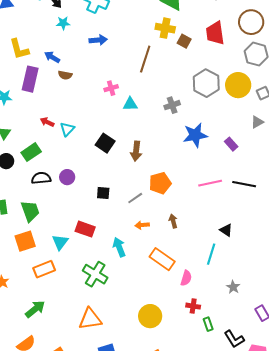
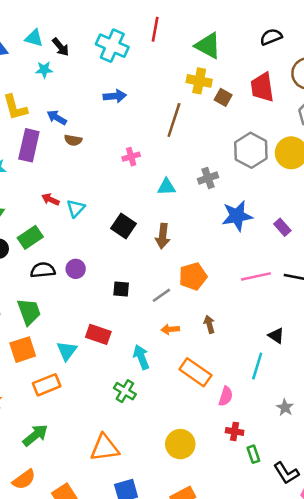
cyan star: (63, 23) -> (44, 70), moved
cyan triangle: (130, 104) -> (166, 187), moved
green cross: (95, 274) -> (125, 391), moved, size x0.7

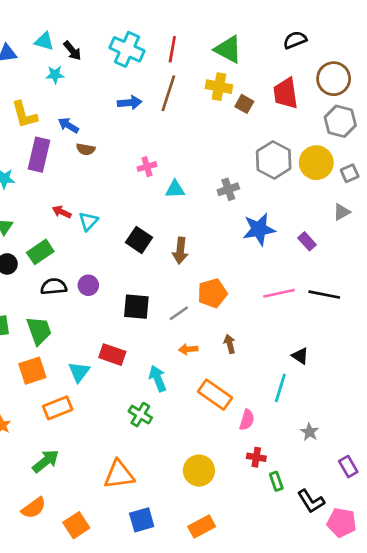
red line: (155, 29) -> (172, 49), moved
brown line: (174, 120) -> (168, 93), moved
cyan triangle: (166, 187) -> (175, 189), moved
black square: (121, 289) -> (136, 307), size x1.5

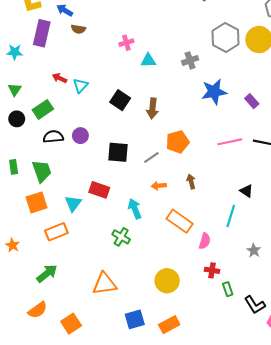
blue square: (142, 520) -> (135, 319), moved

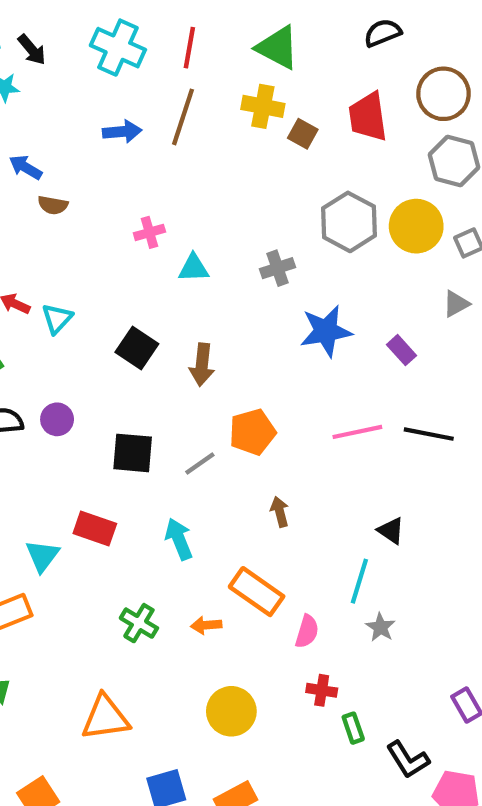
orange arrow: (159, 186) -> (206, 625), moved
cyan arrow: (135, 209) -> (179, 539), moved
gray star: (254, 250) -> (380, 627), moved

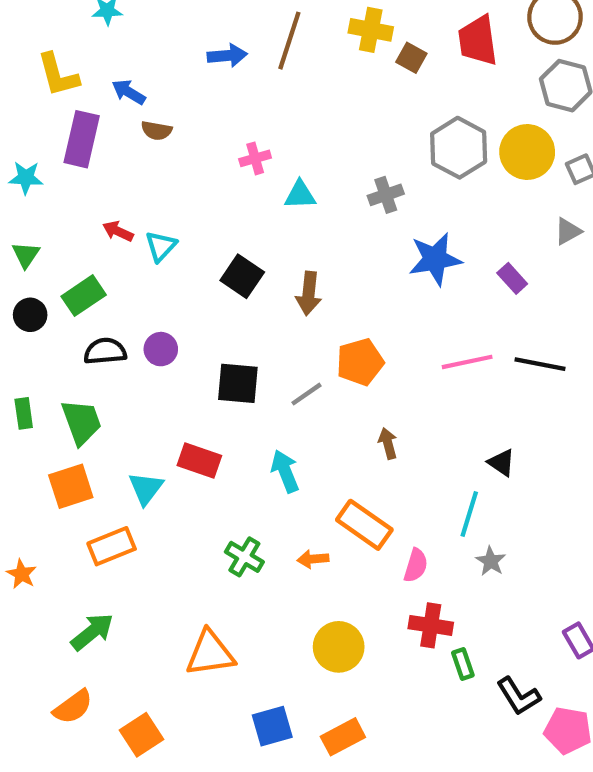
red cross: (322, 690) -> (431, 625), size x1.4

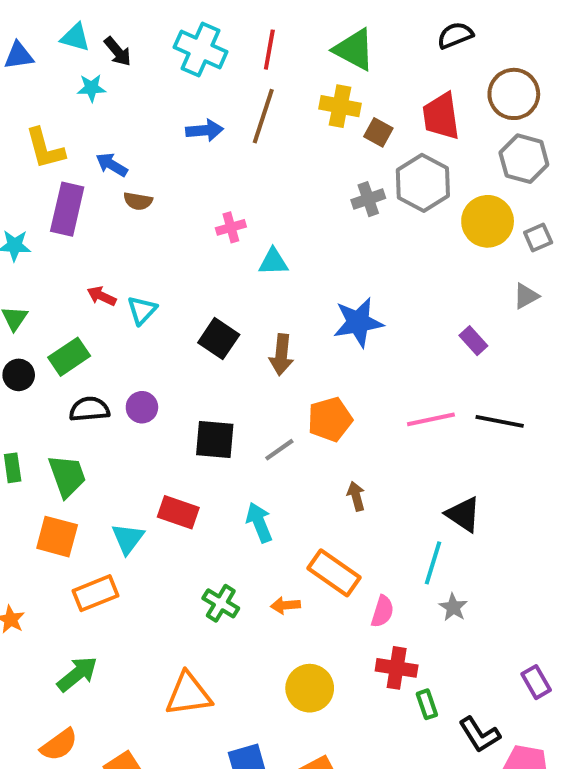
gray hexagon: (459, 148) -> (423, 183), moved
gray cross: (386, 195) -> (368, 199), moved
blue star: (435, 259) -> (358, 322), moved
black triangle: (501, 463) -> (463, 514), size x1.4
orange square: (71, 486) -> (57, 537), turned 33

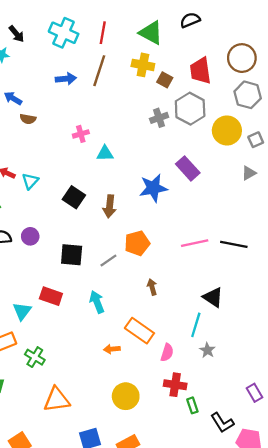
black semicircle: (455, 35) -> (190, 20), moved
purple rectangle: (473, 341) -> (188, 168), moved, size x1.5
green cross: (221, 603) -> (35, 357), moved

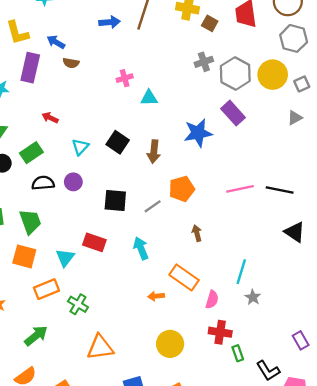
gray hexagon: (190, 109) -> (235, 73), moved
cyan triangle: (30, 181) -> (80, 147), moved
black triangle: (213, 297) -> (295, 232), moved

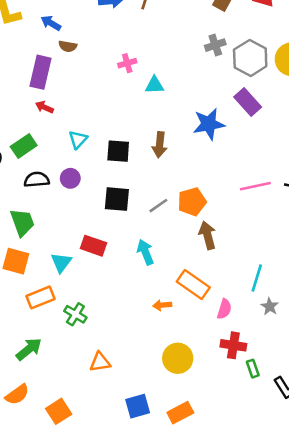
purple rectangle: (30, 68) -> (41, 72), moved
black square: (118, 142) -> (118, 151), moved, turned -30
orange pentagon: (182, 189) -> (192, 202), moved
brown arrow: (197, 233) -> (207, 235), size x1.5
orange triangle: (100, 347) -> (100, 362), size x0.7

